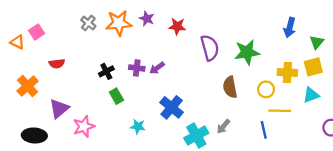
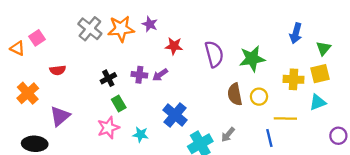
gray cross: (88, 23) -> (90, 29), size x1.5
red star: (177, 26) -> (174, 46), moved
yellow circle: (266, 89) -> (259, 97), moved
pink star: (84, 127) -> (108, 128), moved

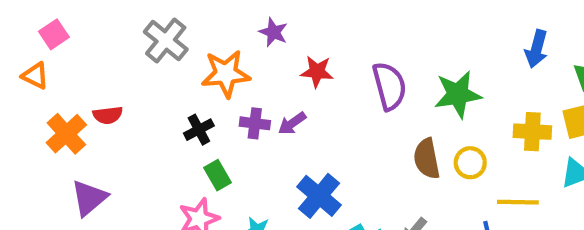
orange star: (121, 29) -> (226, 74), moved
pink square: (37, 38) -> (54, 34), moved
orange cross: (28, 93) -> (66, 134), moved
purple triangle: (60, 116) -> (89, 198), moved

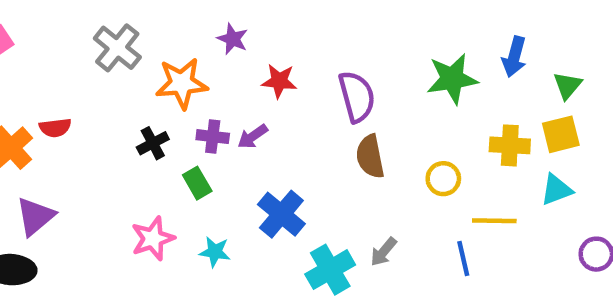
green star: (458, 94) -> (452, 79), moved
brown semicircle: (427, 159) -> (370, 156), moved
green rectangle: (218, 175) -> (197, 183), moved

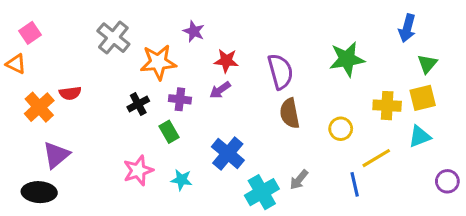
blue arrow: (514, 57) -> (407, 28), moved
purple arrow: (253, 137) -> (220, 90), moved
yellow line: (494, 221) -> (376, 158), turned -32

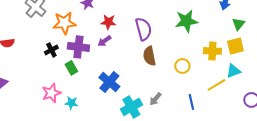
purple cross: (180, 99) -> (78, 47), size x1.5
yellow line: (376, 158) -> (216, 85), moved
cyan star: (181, 180) -> (71, 103), moved

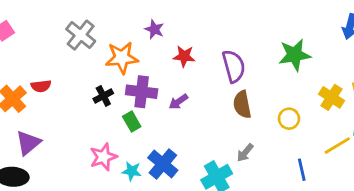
purple arrow: (104, 41) -> (178, 102), moved
yellow cross: (212, 51) -> (332, 97), turned 30
blue cross: (109, 82) -> (163, 164), moved
gray arrow: (155, 99) -> (245, 153), moved

